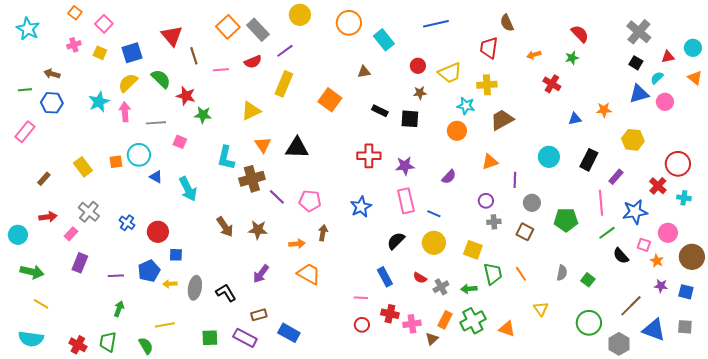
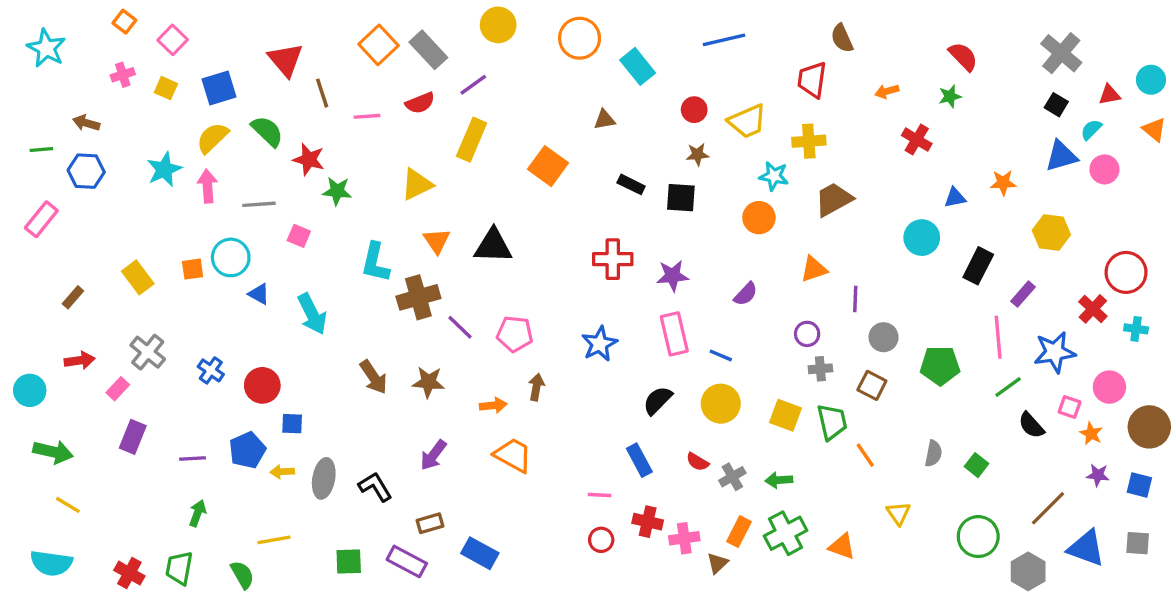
cyan circle: (549, 157) -> (922, 238), moved
green trapezoid: (493, 274) -> (832, 422), moved

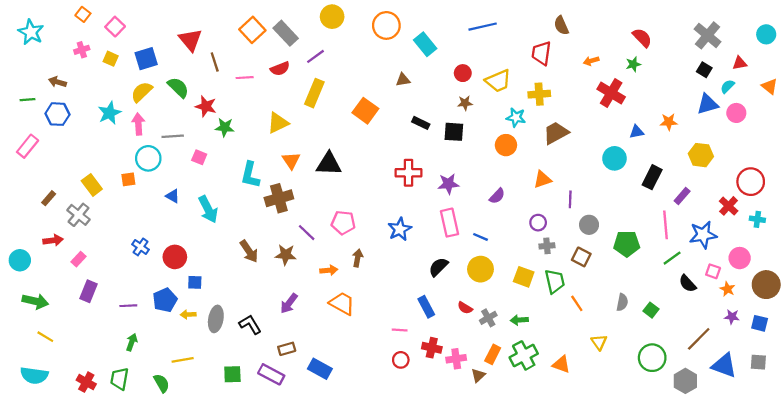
cyan circle: (1151, 80) -> (766, 34), moved
red cross: (917, 140) -> (611, 93), size x1.4
cyan circle: (231, 257) -> (148, 158), moved
purple line: (460, 327) -> (307, 233), moved
gray cross: (148, 352) -> (79, 215), moved

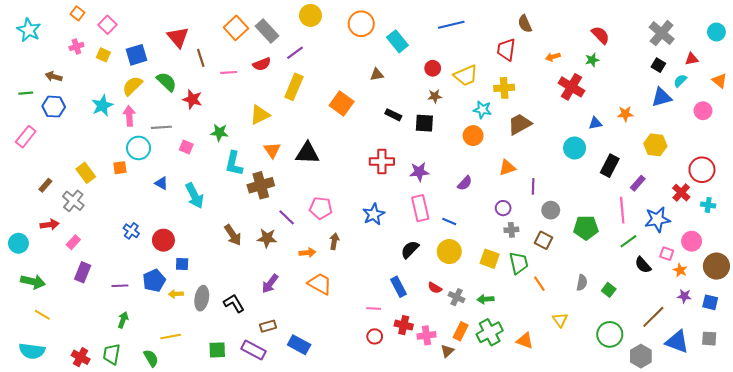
pink circle: (736, 113) -> (703, 111), moved
green star: (225, 127) -> (219, 132), moved
gray cross: (488, 318) -> (457, 297), turned -35

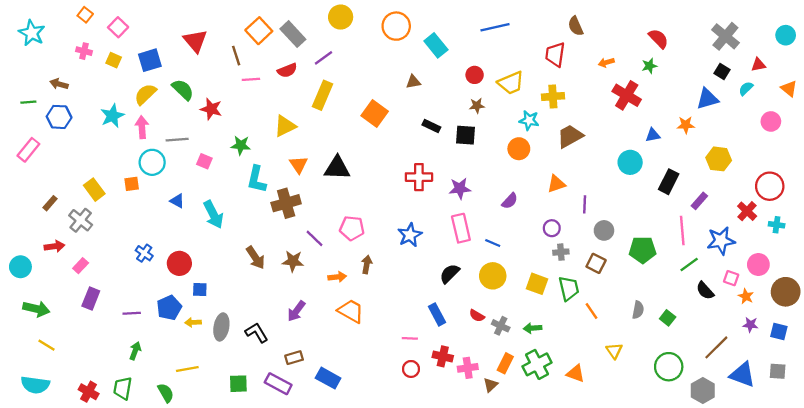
pink cross: (76, 47) -> (84, 51), turned 32
brown line: (201, 58) -> (236, 56), moved
blue triangle: (662, 97) -> (707, 99), moved

